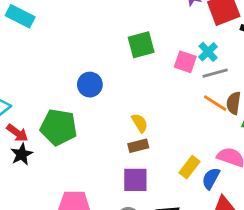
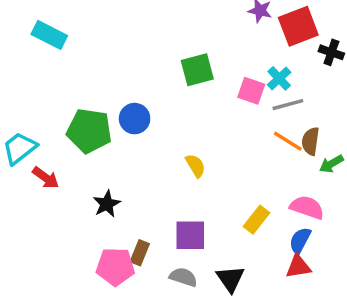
green pentagon: (59, 127) -> (89, 131), moved
brown rectangle: (138, 146) -> (140, 253), moved, turned -54
black star: (22, 154) -> (107, 204), moved
blue semicircle: (211, 178) -> (300, 240), moved

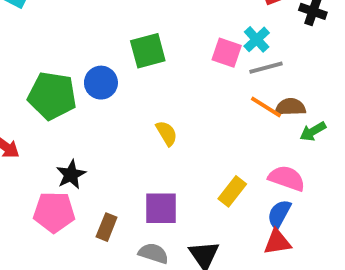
green square: (197, 70) -> (148, 51), moved
brown semicircle: (310, 141) -> (290, 107), turned 80
pink pentagon: (115, 267) -> (54, 212), moved

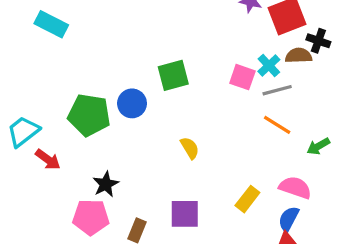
brown semicircle: (290, 107) -> (299, 56), moved

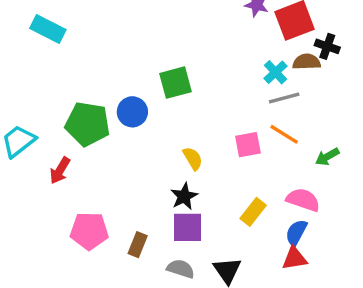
pink square: (242, 77) -> (248, 145), moved, turned -30
red arrow: (48, 159) -> (60, 170), moved, turned 85
black star: (106, 184) -> (184, 196), moved

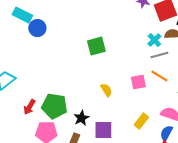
blue circle: (132, 112) -> (37, 28), moved
green pentagon: (88, 124) -> (54, 106), moved
red arrow: (60, 170) -> (29, 107), moved
black star: (184, 196) -> (81, 118), moved

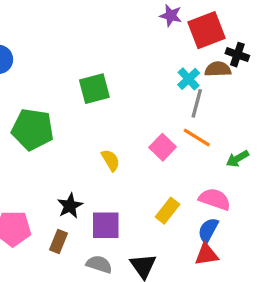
gray line: (159, 55) -> (197, 103), turned -60
pink square: (138, 82) -> (163, 147), turned -35
green pentagon: (54, 106) -> (33, 129), moved

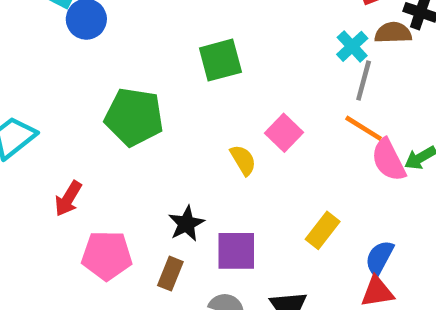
pink square: (163, 147) -> (284, 133), moved
pink semicircle: (215, 199) -> (389, 160), moved, turned -136

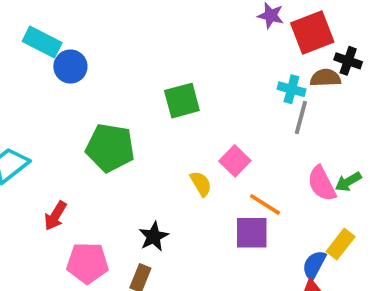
cyan cross: (352, 46) -> (291, 89), turned -32
orange line: (364, 128) -> (265, 204), moved
yellow rectangle: (323, 230) -> (341, 244), moved
purple square: (236, 251) -> (252, 233), moved

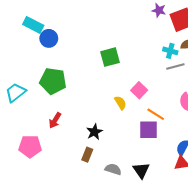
gray line: (301, 118) -> (175, 66), turned 60
green pentagon: (110, 148) -> (53, 81), moved
red arrow: (55, 216) -> (55, 120), moved
pink pentagon: (87, 263) -> (30, 146), moved

